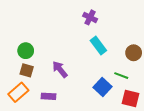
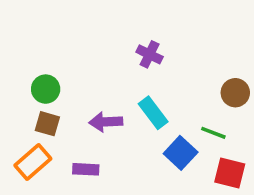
purple cross: (90, 17) -> (150, 54), moved
cyan rectangle: (98, 45) -> (153, 113), moved
purple arrow: (60, 69) -> (106, 122), turned -54

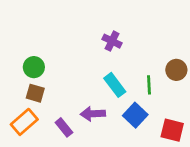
purple arrow: (106, 122) -> (93, 114), moved
green line: (213, 133) -> (149, 85), moved, turned 66
purple rectangle: (86, 169) -> (64, 127), turned 48

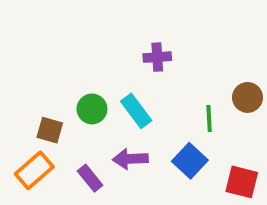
purple cross: (112, 41) -> (157, 57), turned -30
green circle: (34, 67) -> (92, 109), moved
cyan rectangle: (115, 85) -> (136, 111), moved

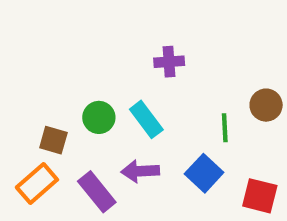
purple rectangle: (90, 178) -> (97, 192), size x1.4

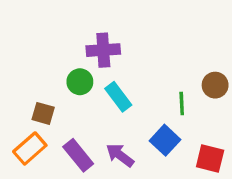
purple cross: (169, 62) -> (103, 50), moved, size x1.4
green circle: (99, 117) -> (80, 82), moved
purple arrow: (140, 171) -> (120, 155), moved, turned 40

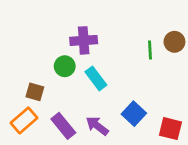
brown circle: (215, 85) -> (174, 42), moved
green line: (182, 103) -> (150, 50), moved

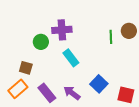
green circle: (65, 66) -> (41, 42), moved

